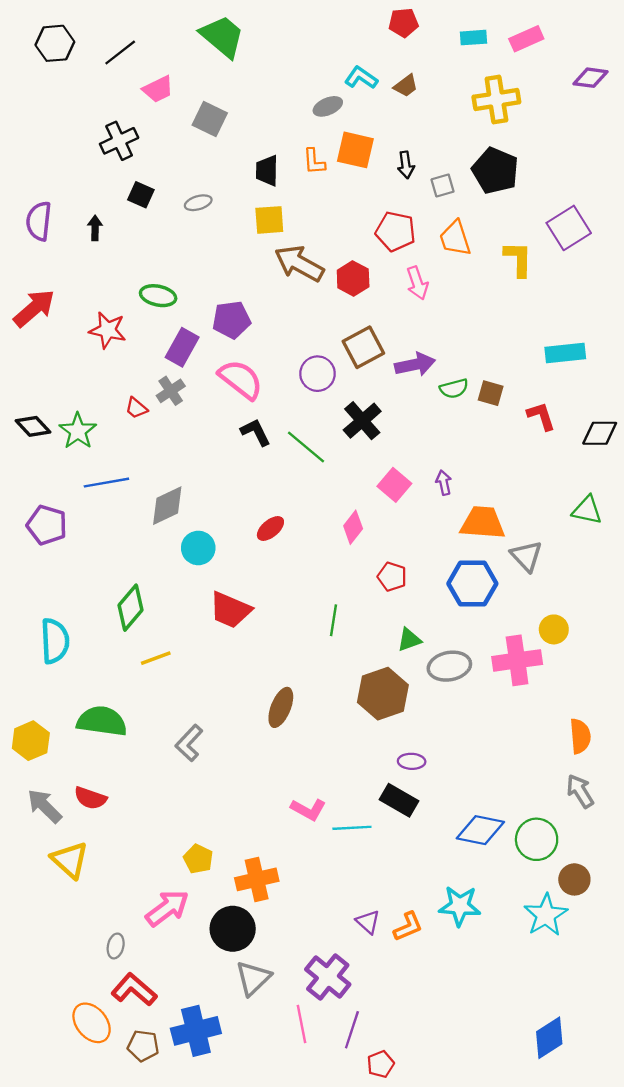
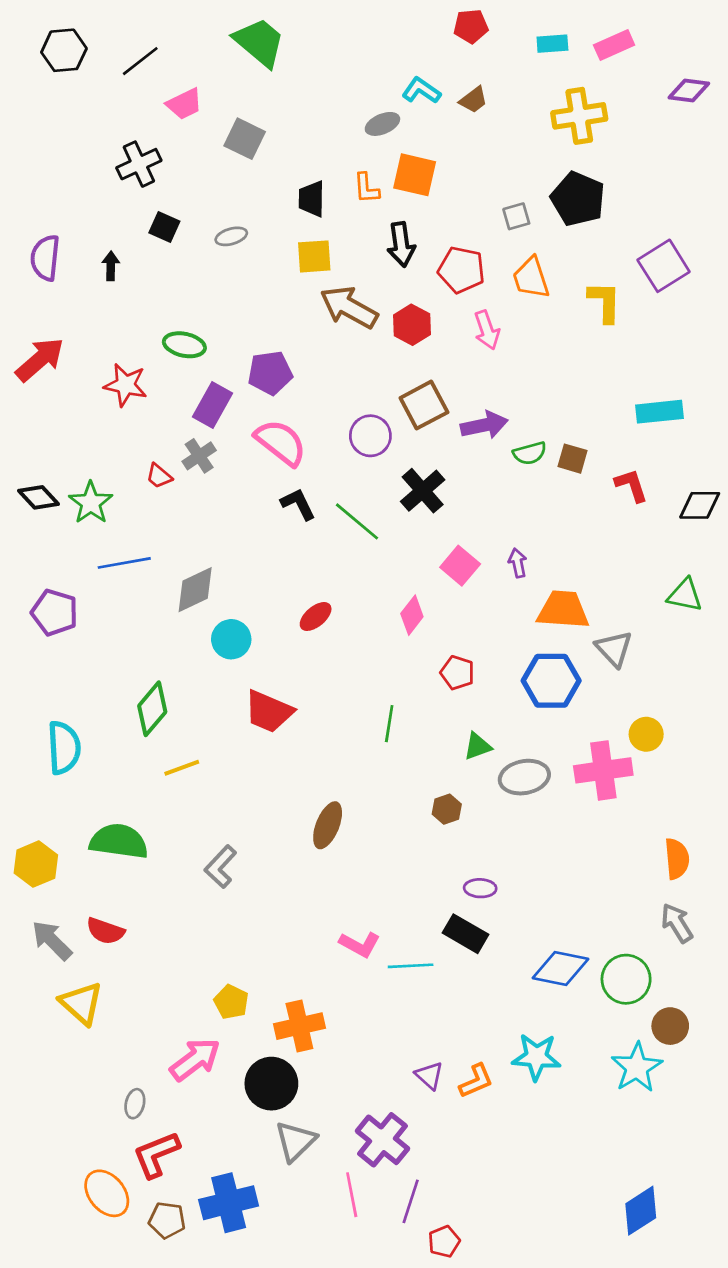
black arrow: (406, 165) -> (401, 244), moved, size x1.4
brown hexagon: (383, 694) -> (447, 809), size x0.5
red L-shape: (134, 990) -> (156, 1155), turned -63

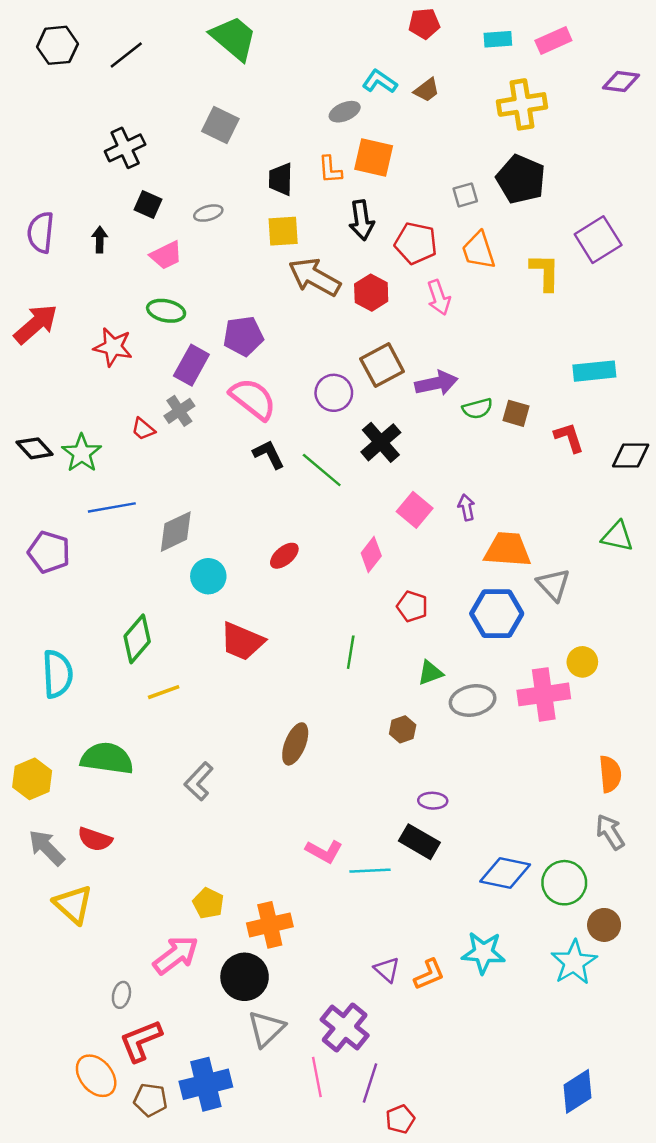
pink trapezoid: (184, 104) -> (166, 255), moved

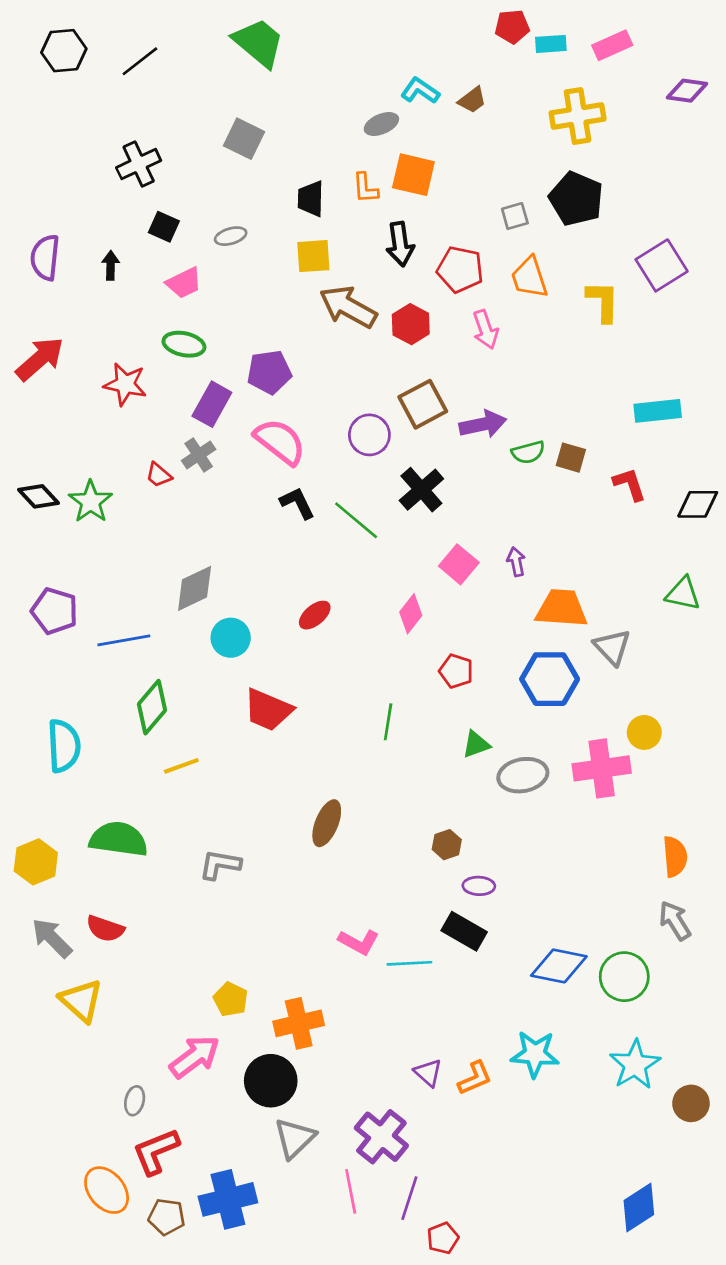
red pentagon: (424, 24) -> (512, 27), moved
blue line: (112, 507) -> (124, 640), moved
brown hexagon: (403, 729) -> (447, 845), moved
gray L-shape: (199, 781) -> (220, 865), turned 57
brown circle: (604, 925) -> (691, 1103), moved

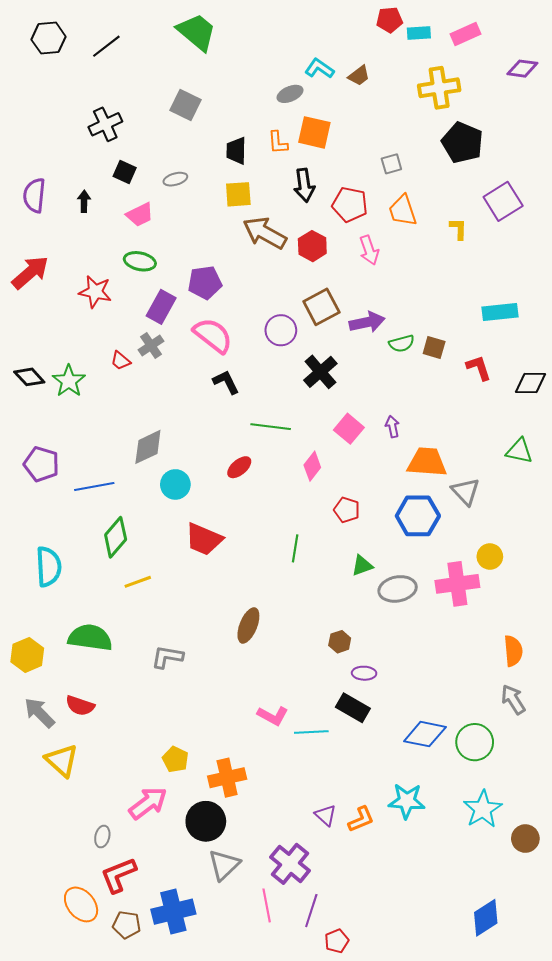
black pentagon: (576, 199) -> (462, 143), moved
yellow L-shape: (603, 301) -> (458, 229), size x0.7
green line: (356, 520) -> (271, 427), moved, turned -33

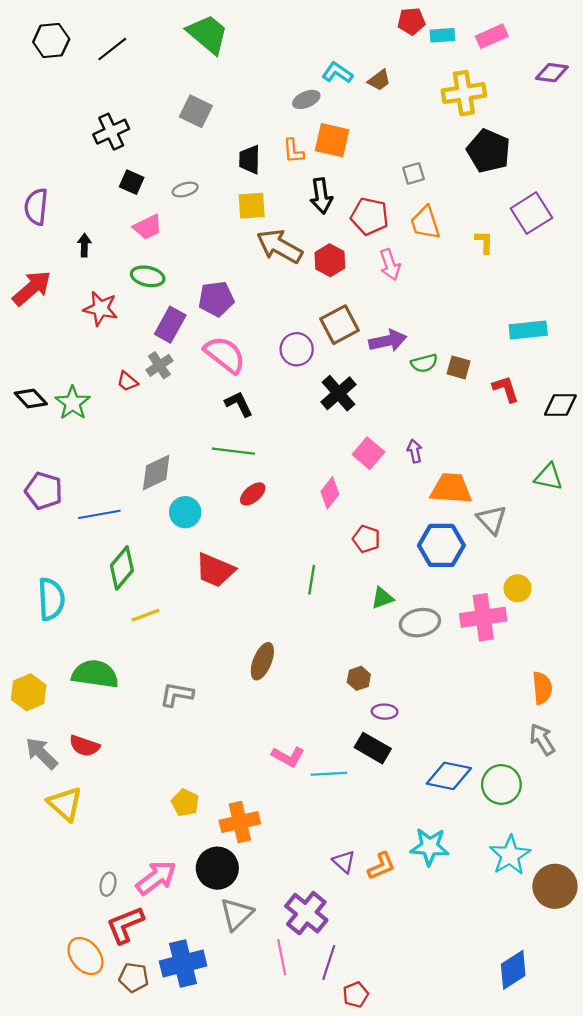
black arrow: (84, 201) -> (84, 245), moved
green line: (271, 427) -> (233, 451), moved
pink arrow: (148, 803) -> (156, 878), moved
brown circle: (525, 839) -> (555, 886), size x1.5

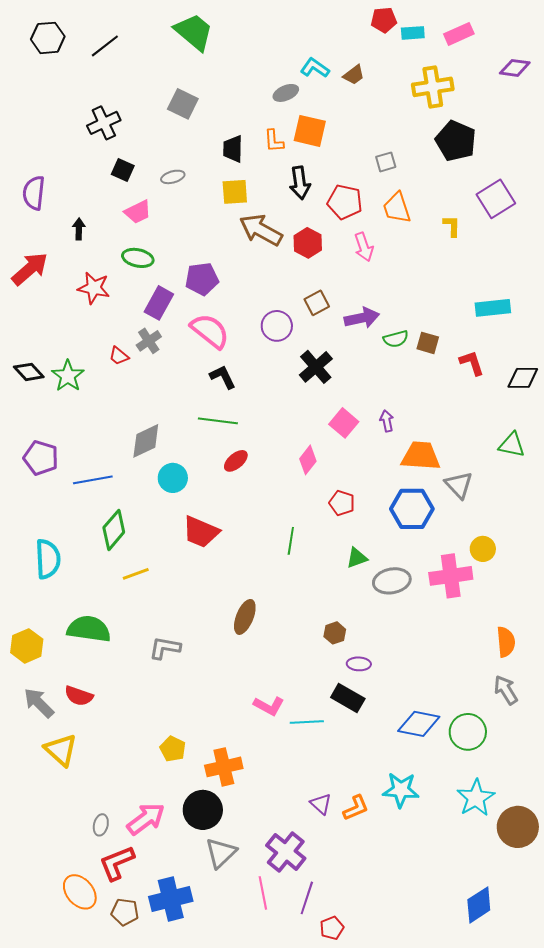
brown square: (340, 325) -> (317, 303), size x0.7

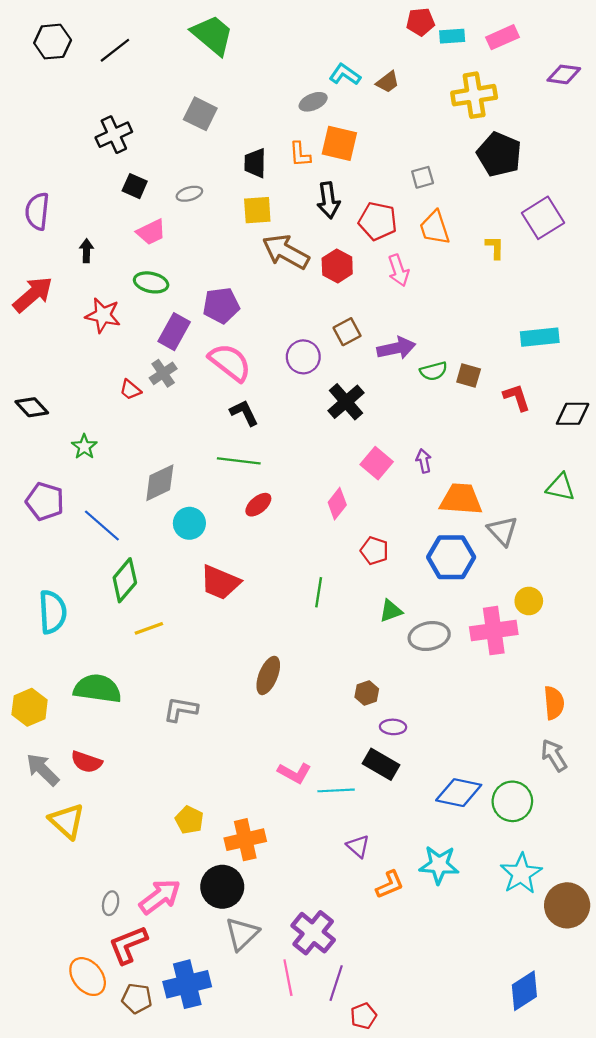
green star: (68, 376) -> (84, 447), moved, size x0.7
blue line: (93, 480) -> (102, 525), turned 51
purple triangle: (321, 804) -> (358, 846), moved

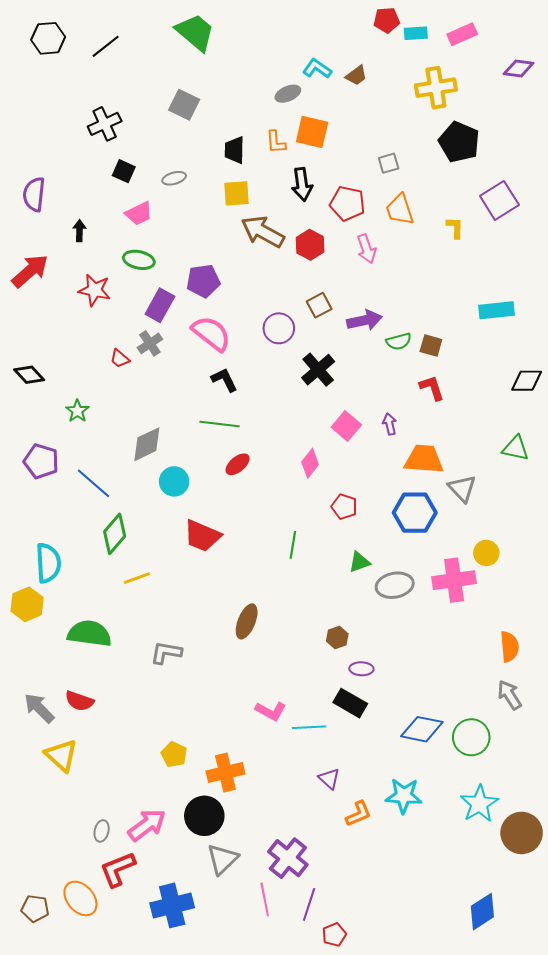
red L-shape: (517, 397) -> (432, 388), moved
yellow hexagon: (30, 707) -> (27, 604), moved
brown pentagon: (137, 998) -> (35, 908), moved

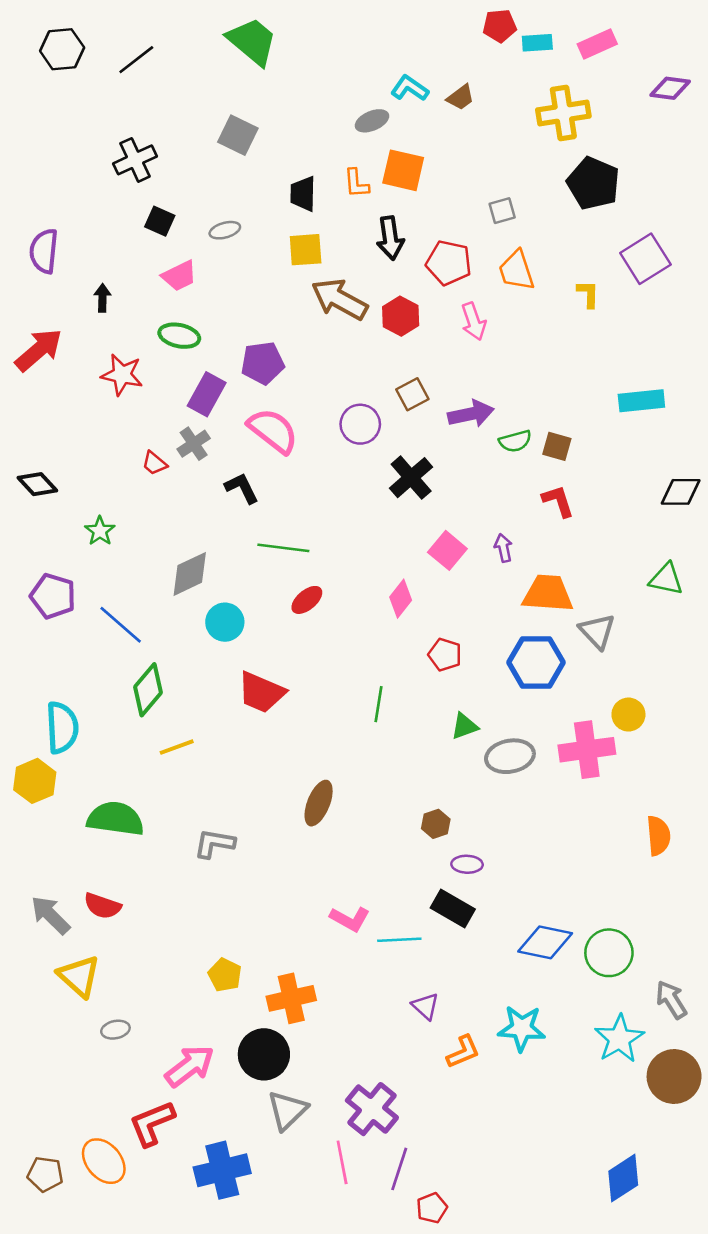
black L-shape: (224, 380) -> (242, 488), moved
gray arrow: (509, 695) -> (671, 1000), moved
gray ellipse: (102, 831) -> (115, 1030), moved, turned 65

